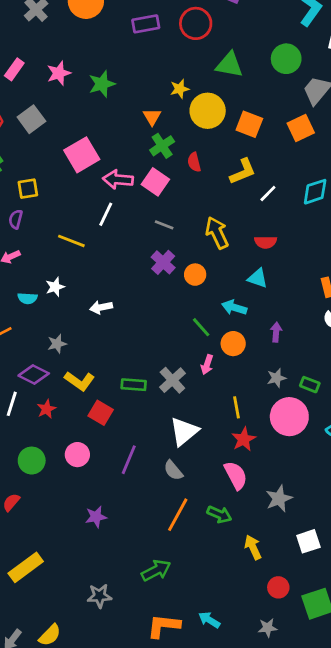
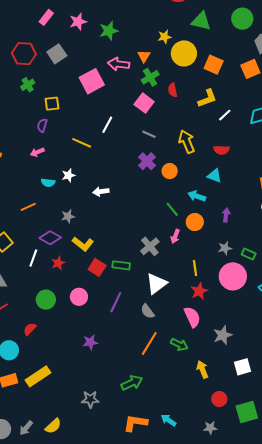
pink arrow: (118, 180) -> (119, 64), moved
green rectangle: (134, 385) -> (121, 265), moved

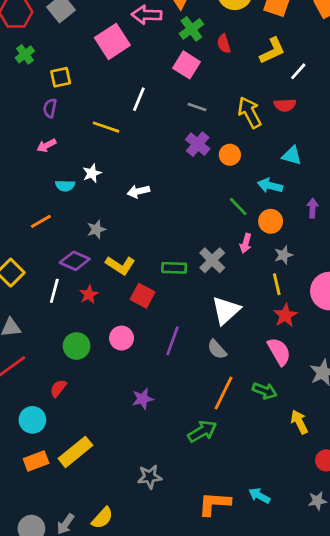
red semicircle: (221, 150) -> (285, 105), moved
gray star: (225, 248) -> (283, 255), moved
green rectangle: (121, 265) -> (174, 268), moved
green arrow: (132, 383) -> (202, 431), moved

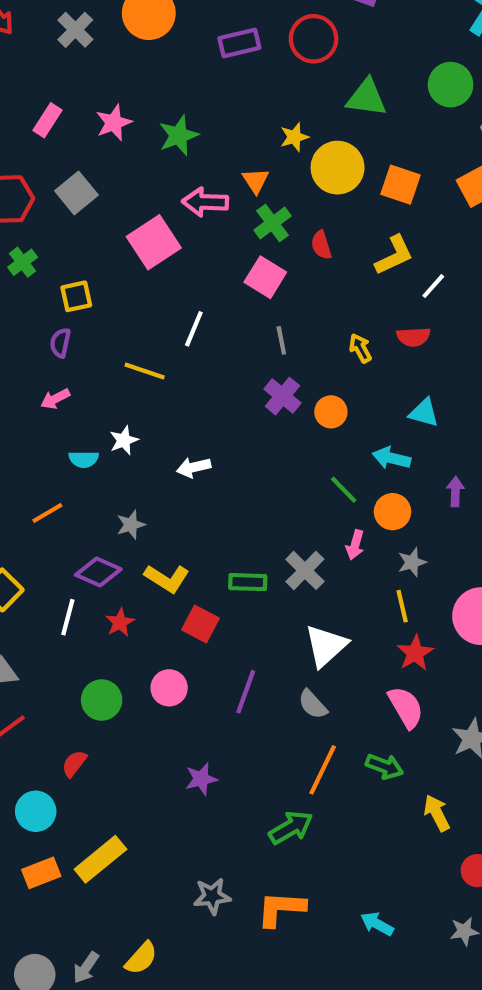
gray line: (197, 107) -> (281, 340), turned 60
yellow arrow: (250, 112) -> (360, 348), size x0.6
orange L-shape: (214, 504) -> (281, 909), moved

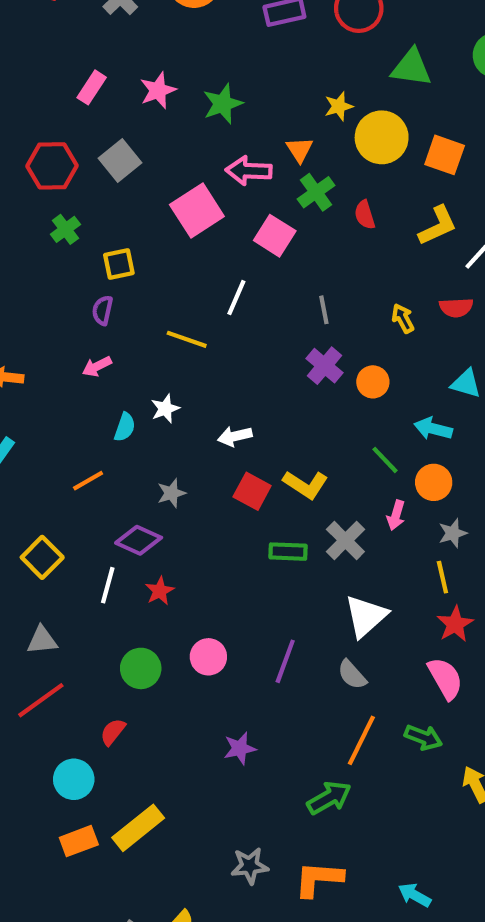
pink square: (265, 277) -> (275, 236), moved
cyan semicircle: (84, 459) -> (125, 427), turned -72
yellow L-shape: (167, 578) -> (305, 485), moved
red square: (201, 624) -> (252, 491), moved

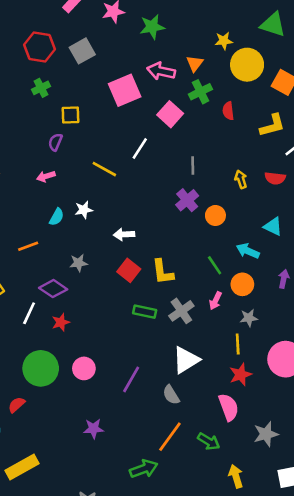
yellow L-shape: (305, 485) -> (163, 272), turned 40
green circle: (141, 668) -> (41, 368), size x1.4

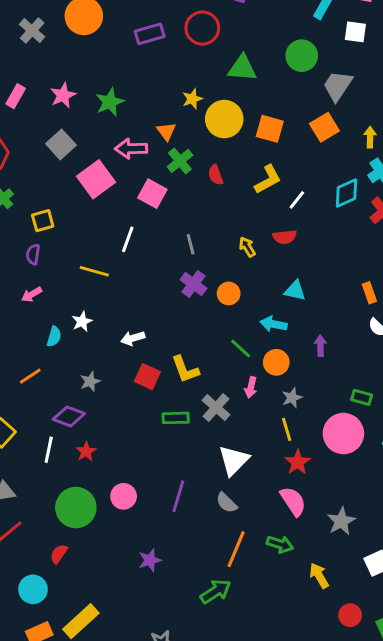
gray square: (82, 51) -> (61, 144), moved

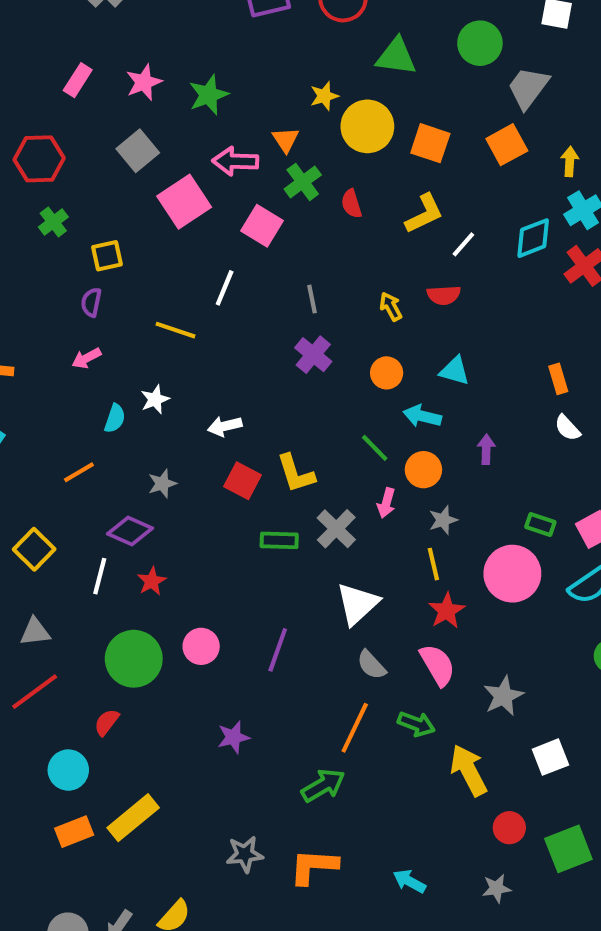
orange circle: (229, 293) -> (387, 373), moved
gray semicircle: (227, 503) -> (371, 665), moved
yellow arrow: (319, 576) -> (469, 770), size x1.4

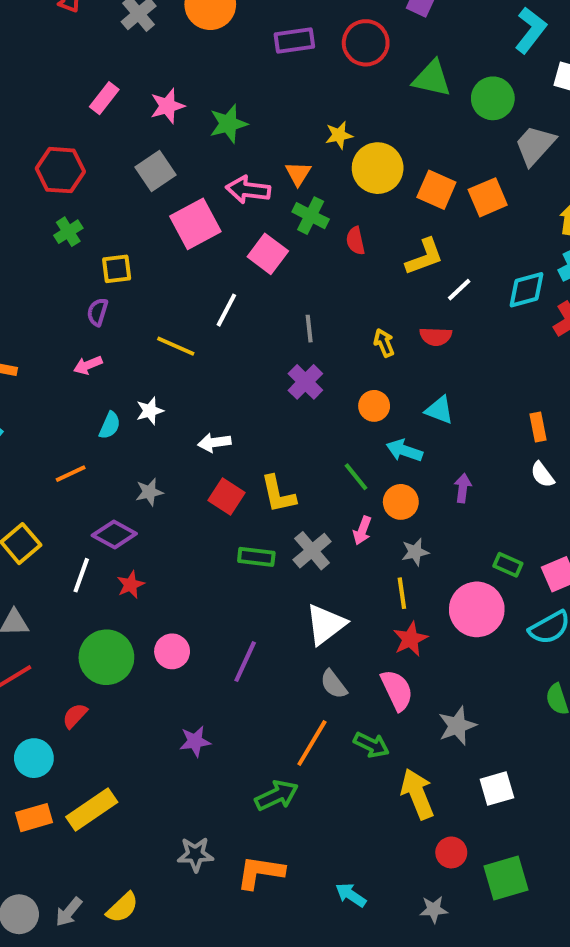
green triangle: (396, 57) -> (432, 79), moved
orange square: (507, 145) -> (488, 197), moved
green cross: (303, 182) -> (311, 216), turned -32

